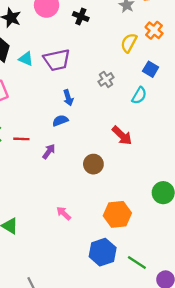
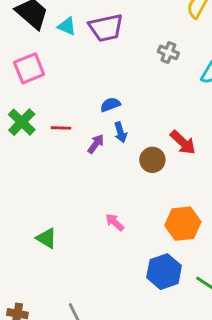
gray cross: (106, 79) -> (168, 52), turned -35
blue arrow: (68, 98) -> (120, 132), moved
red arrow: (122, 135) -> (183, 142), moved

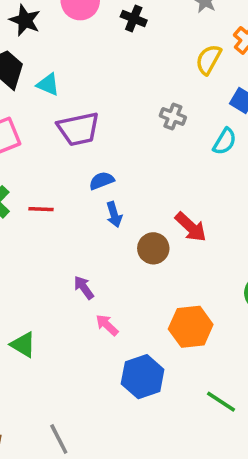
purple trapezoid: (106, 28) -> (78, 129), moved
purple arrow: (96, 144) -> (84, 288), moved, turned -72
blue hexagon: (164, 272) -> (143, 377), moved

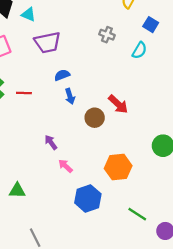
green triangle: (23, 345) -> (17, 191), moved, turned -30

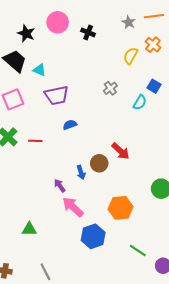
blue square: (151, 25) -> (154, 86), moved
gray cross: (107, 35) -> (110, 88), turned 32
blue arrow: (70, 96) -> (81, 172), moved
pink arrow: (65, 166) -> (73, 207), size x1.6

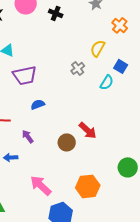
yellow semicircle: (131, 56) -> (98, 48), moved
blue arrow: (81, 172) -> (11, 157), moved, turned 104
purple arrow: (60, 186) -> (28, 136), moved

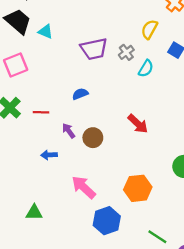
purple trapezoid: (25, 75) -> (94, 49), moved
cyan semicircle: (107, 82) -> (146, 68), moved
brown circle: (67, 142) -> (93, 138), moved

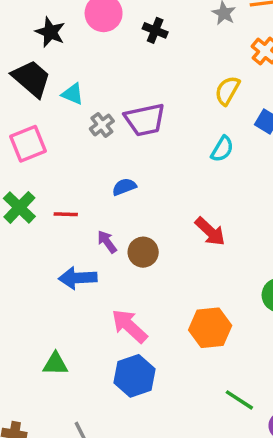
gray cross: (126, 52) -> (102, 125), moved
blue arrow: (49, 155) -> (78, 278), size x1.5
blue hexagon: (107, 221) -> (135, 376), moved

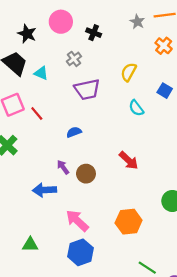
yellow semicircle: (227, 91) -> (129, 72), moved
gray cross: (102, 125) -> (74, 59), moved
cyan semicircle: (222, 149) -> (136, 108), turned 112
red line: (66, 214) -> (37, 114), moved, turned 48

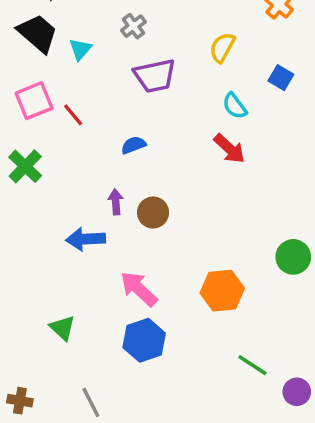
cyan triangle: (41, 73) -> (80, 49), turned 48
red arrow: (129, 161) -> (229, 149), moved
purple arrow: (63, 167) -> (116, 202), turned 32
green triangle: (30, 245) -> (62, 328), turned 42

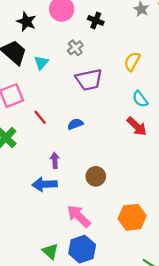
red line: (73, 115) -> (40, 117), moved
purple arrow: (116, 202) -> (55, 160), moved
brown circle: (153, 213) -> (96, 176), moved
green triangle: (62, 328) -> (50, 251), moved

